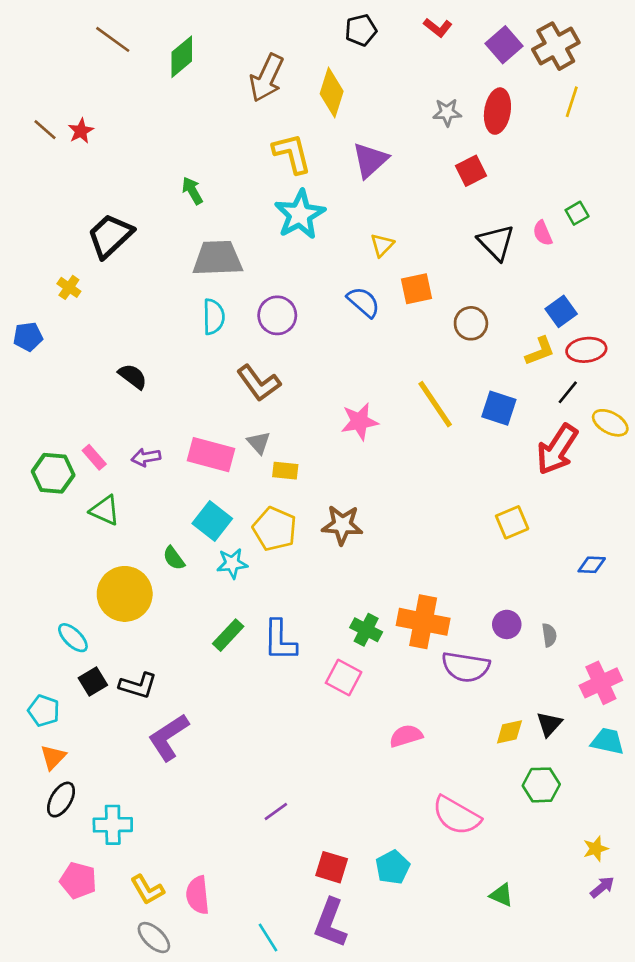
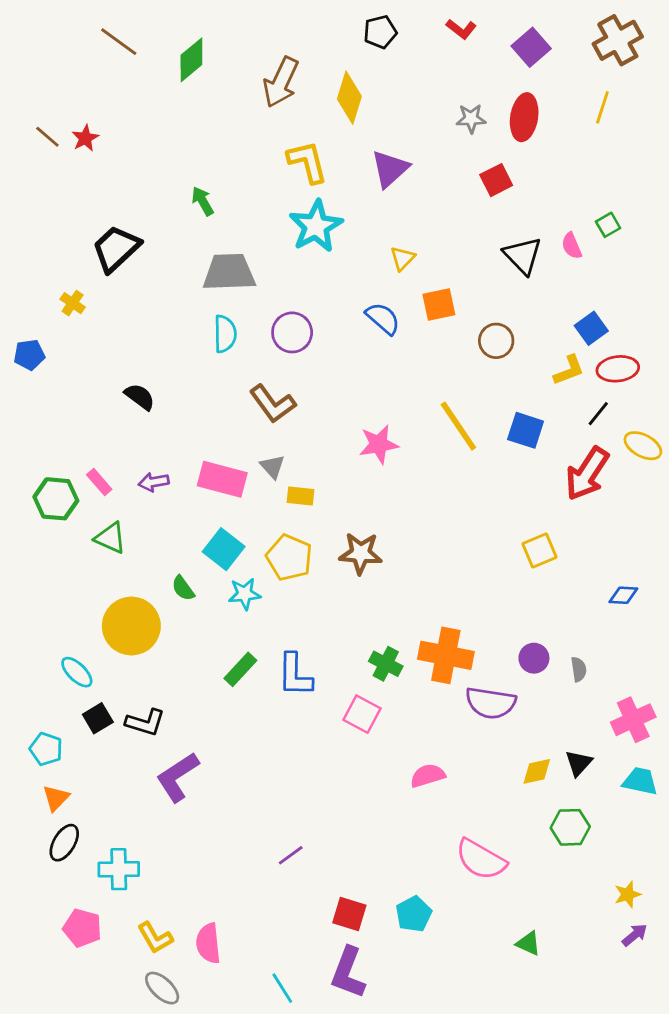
brown cross: (556, 46) -> (618, 40), moved

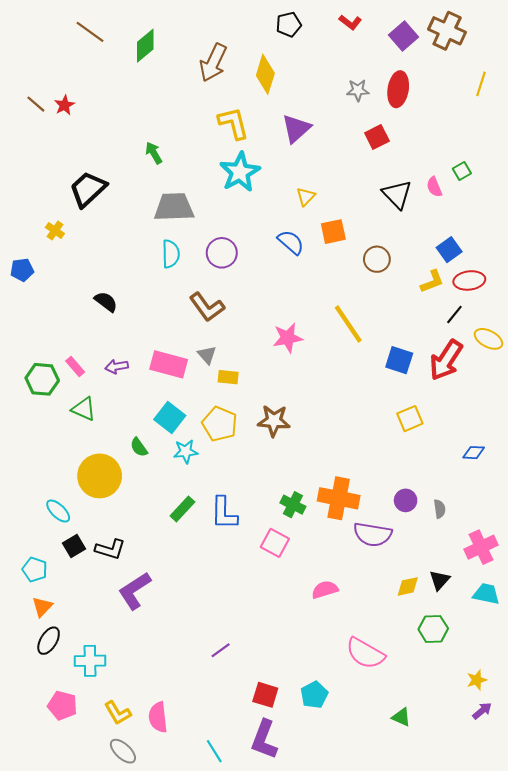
brown cross: (618, 40) -> (447, 31), moved, turned -36
yellow line: (602, 107) -> (481, 84), moved
blue square: (526, 430) -> (399, 360), moved

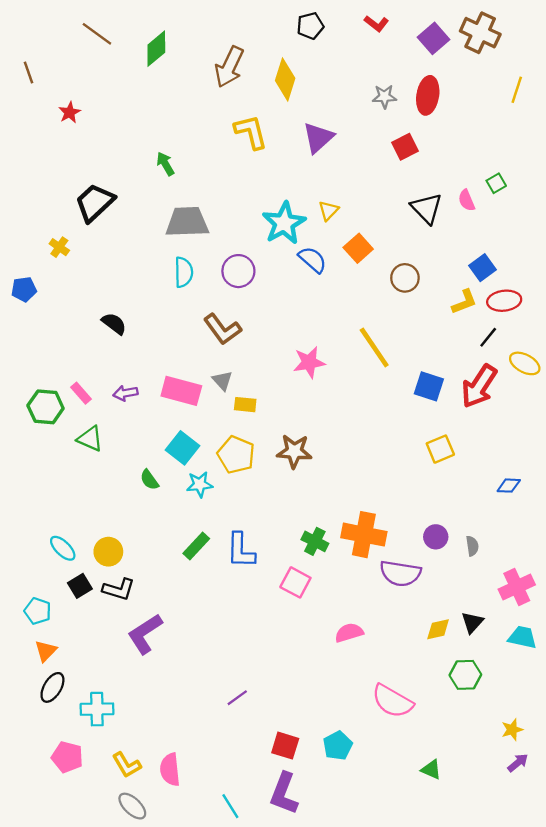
brown line: (36, 104) -> (29, 73), moved, turned 30
cyan star: (240, 172) -> (284, 223), moved
orange square: (333, 232) -> (358, 248), turned -30
yellow circle: (100, 476) -> (108, 552), moved, size x0.6

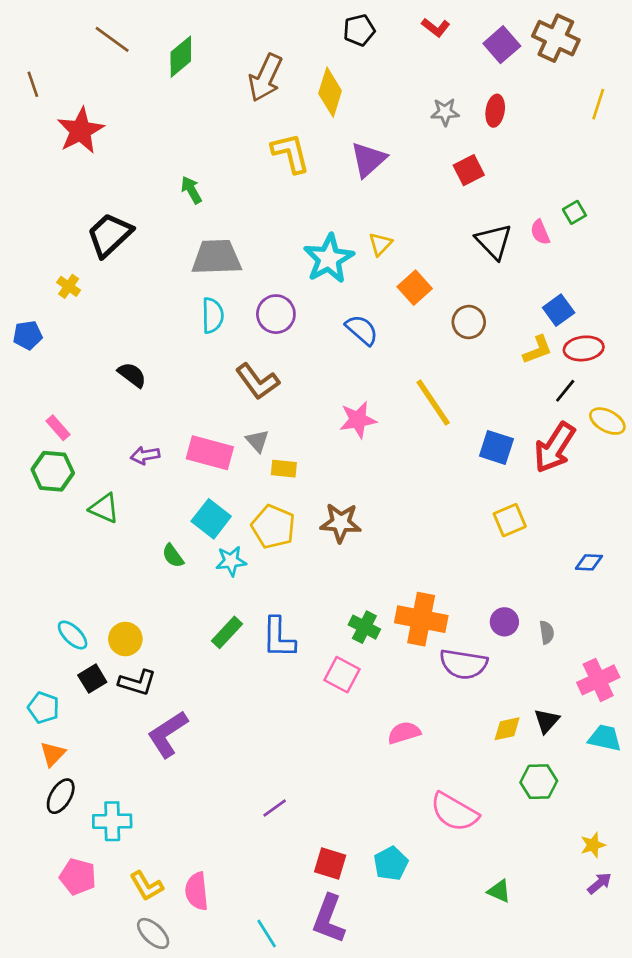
red ellipse: (428, 95) -> (495, 111), size x0.7
red star: (70, 113) -> (80, 131), size x1.8
blue semicircle: (313, 260) -> (362, 330), moved
pink rectangle: (81, 393) -> (58, 428), moved

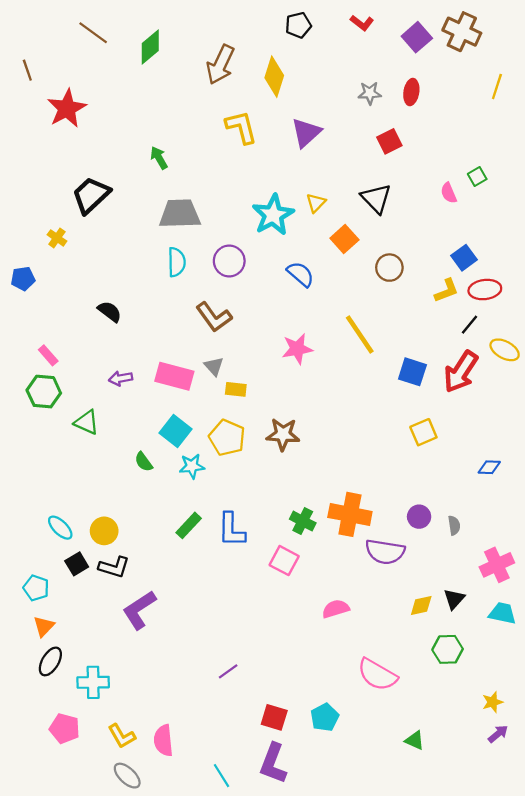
black triangle: (494, 241) -> (376, 198), moved

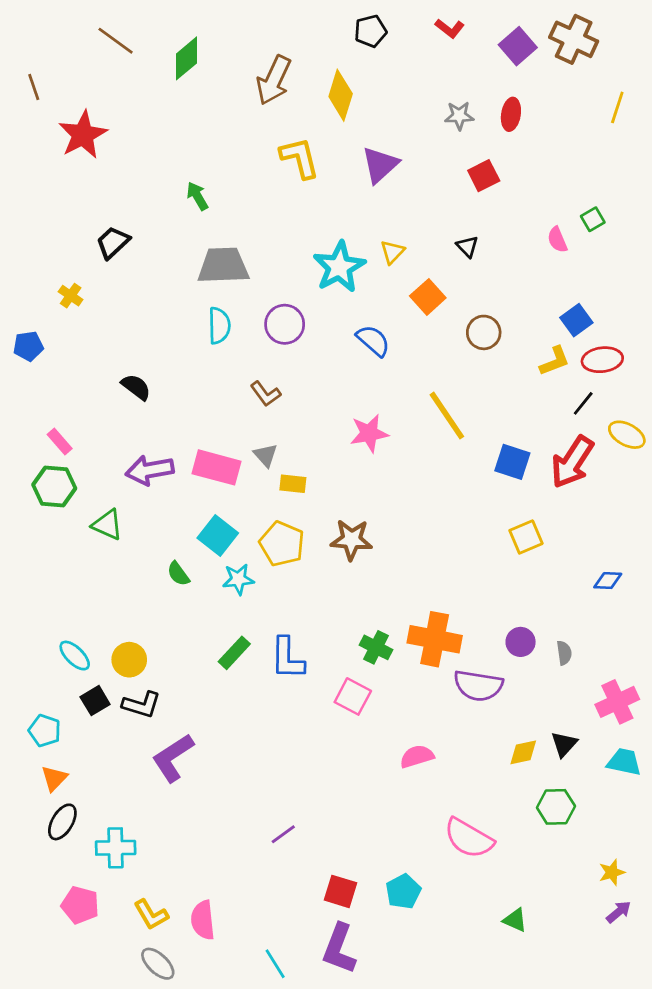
black trapezoid: (91, 195) -> (113, 242), size x0.7
black triangle: (376, 198) -> (467, 247), size x0.6
brown L-shape: (214, 317) -> (266, 394), size x0.7
purple arrow: (121, 378) -> (150, 470), size x1.6

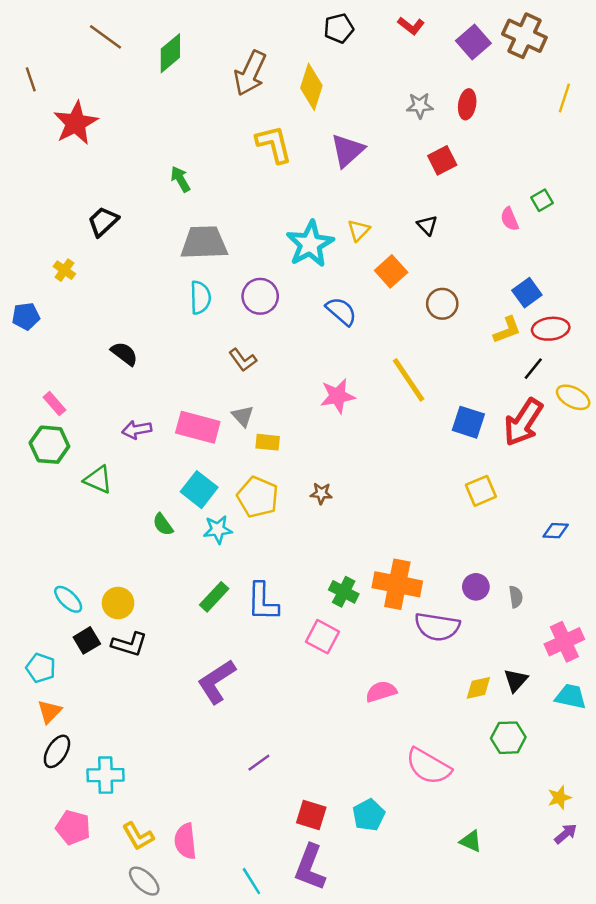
purple arrow: (150, 470) -> (137, 430), size x0.7
brown star: (351, 540) -> (321, 493), size x0.6
purple L-shape: (173, 758) -> (217, 682), moved

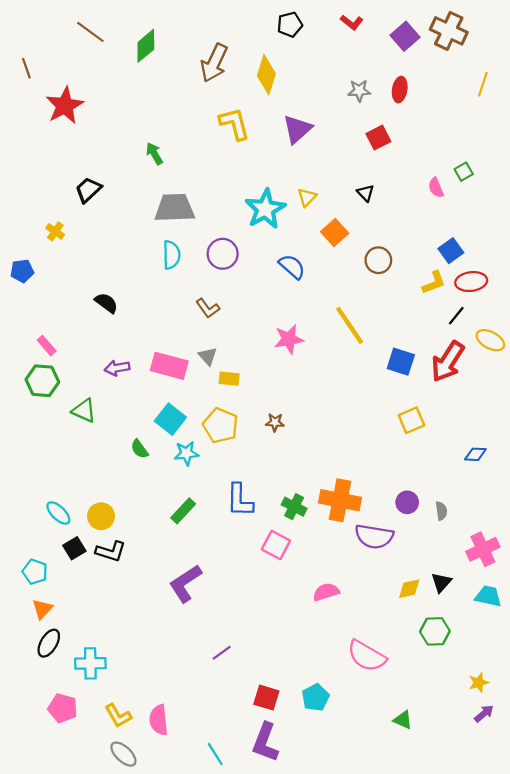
blue L-shape: (263, 602) -> (240, 500), moved

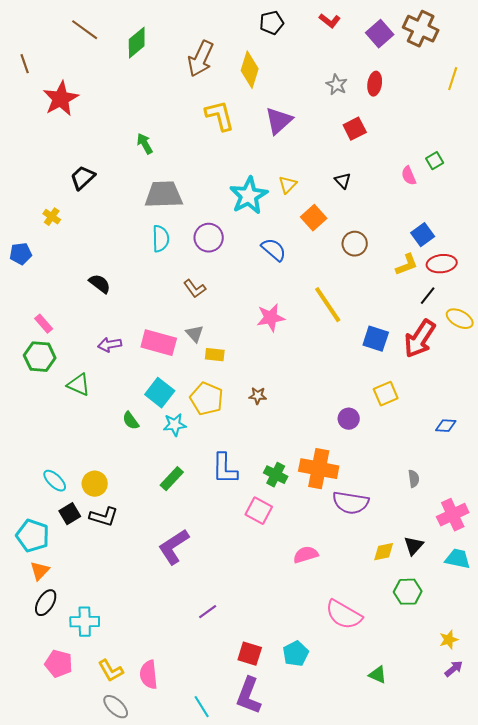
gray star: (359, 91) -> (337, 85), turned 30
purple circle: (407, 502) -> (349, 419), moved
cyan pentagon: (35, 572) -> (33, 536), size x1.4

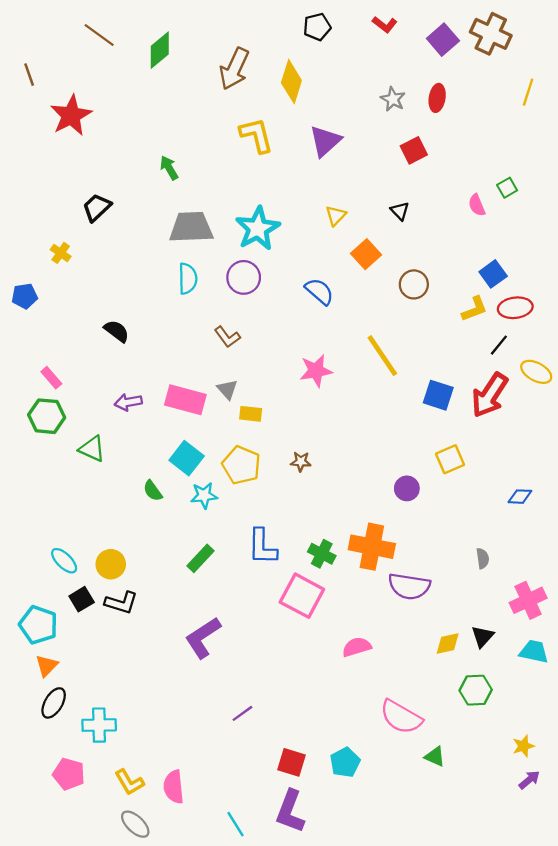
cyan star: (249, 196) -> (258, 228), moved
pink square: (259, 511) -> (302, 596), size x1.4
green triangle: (378, 675) -> (435, 757), moved

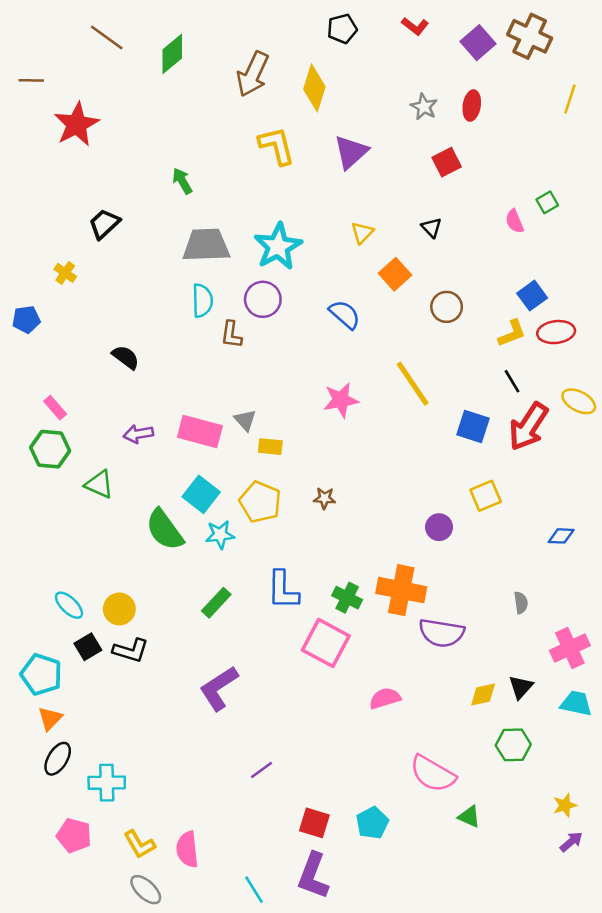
brown line: (29, 75) -> (31, 80), turned -70
brown L-shape: (227, 337) -> (231, 335), moved, turned 44
black line: (499, 345) -> (512, 381), moved, turned -70
green semicircle: (153, 491) -> (165, 530), size x1.8

